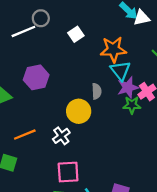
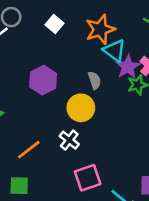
purple hexagon: (36, 77) -> (43, 80), moved

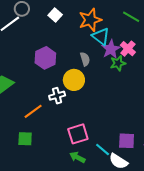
white cross: (69, 140) -> (57, 96), moved, turned 35

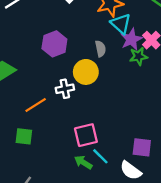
cyan line: (103, 149) -> (100, 156), moved

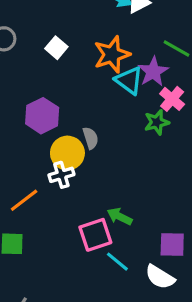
purple star: (131, 39) -> (153, 72), moved
gray semicircle: (100, 49) -> (91, 138), moved
yellow circle: (86, 72) -> (67, 153), moved
green arrow: (83, 162) -> (120, 216), moved

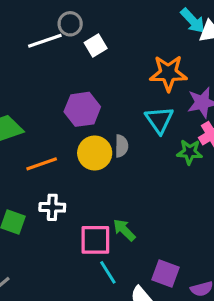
white square: (56, 48) -> (96, 46), moved
cyan triangle: (129, 80) -> (159, 120), moved
white cross: (61, 175) -> (52, 207), moved
orange line: (24, 200) -> (42, 164), moved

